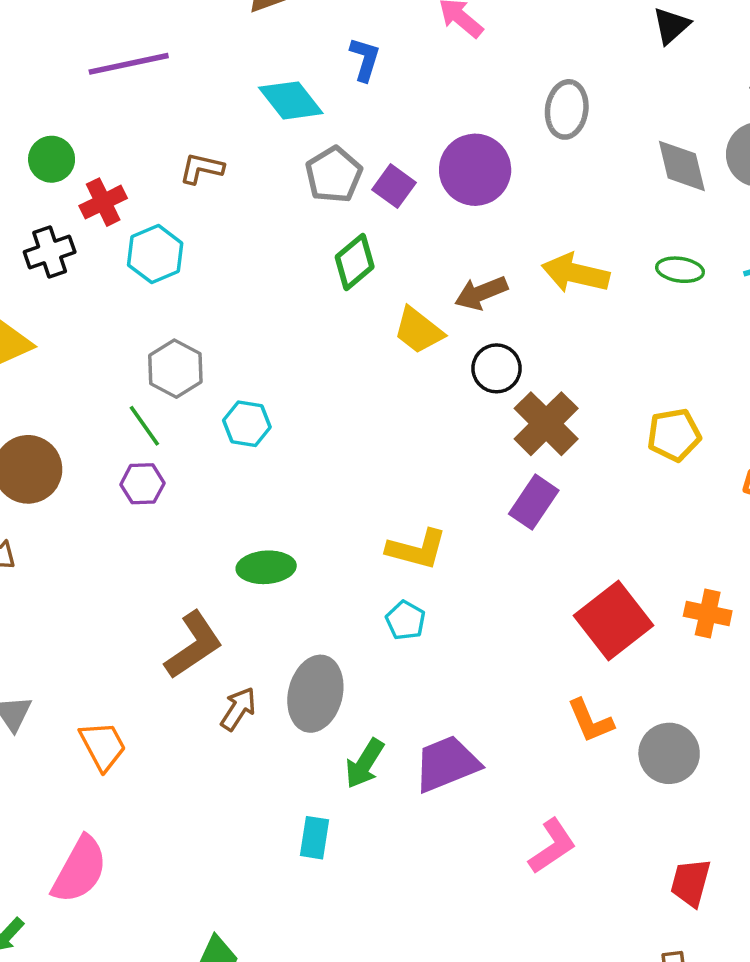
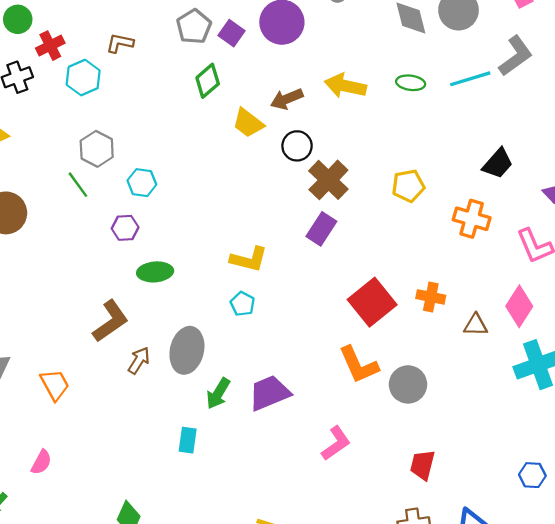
brown L-shape: (202, 168) -> (120, 43), moved
purple hexagon: (142, 484) -> (125, 228), moved
orange L-shape: (590, 721) -> (359, 365), size x1.4
pink semicircle: (79, 870) -> (41, 462), size x0.6

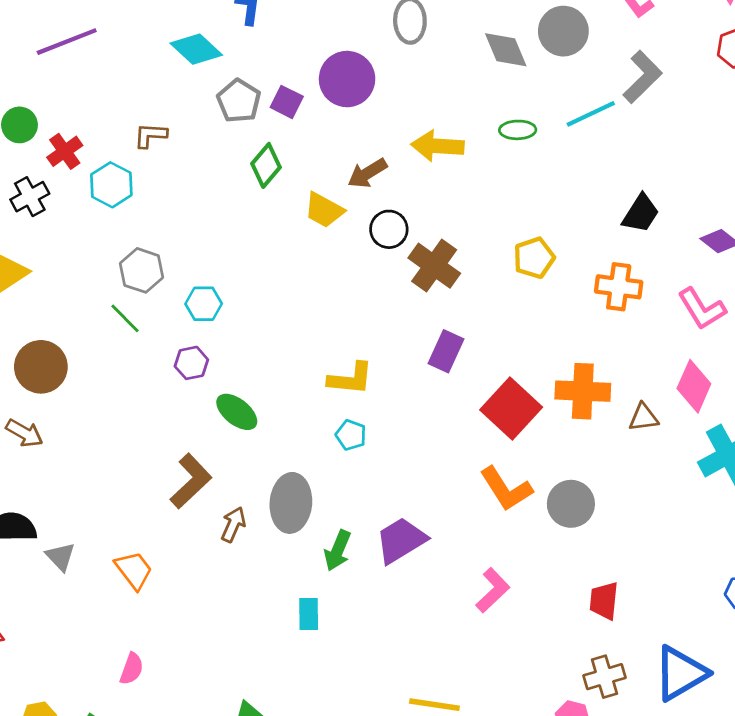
purple rectangle: (321, 229) -> (446, 351), moved
green ellipse: (155, 272) -> (237, 412), turned 52
orange cross: (431, 297) -> (583, 391), size x1.5

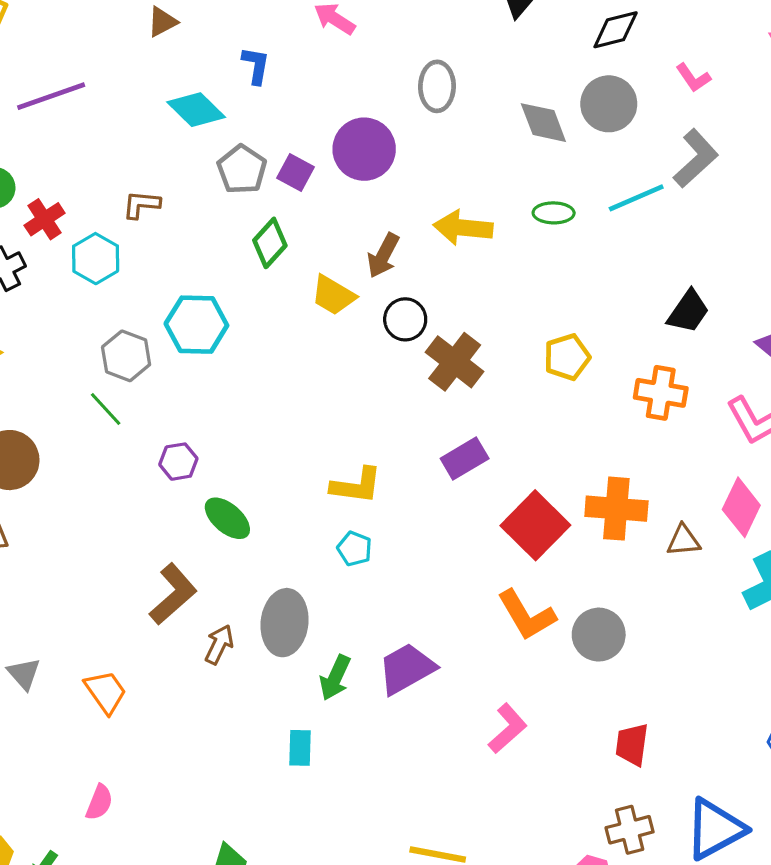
brown arrow: (367, 173) -> (383, 256), turned -33
cyan hexagon: (204, 304) -> (196, 325), moved, size x1.5
purple rectangle: (446, 351) -> (465, 459), turned 33

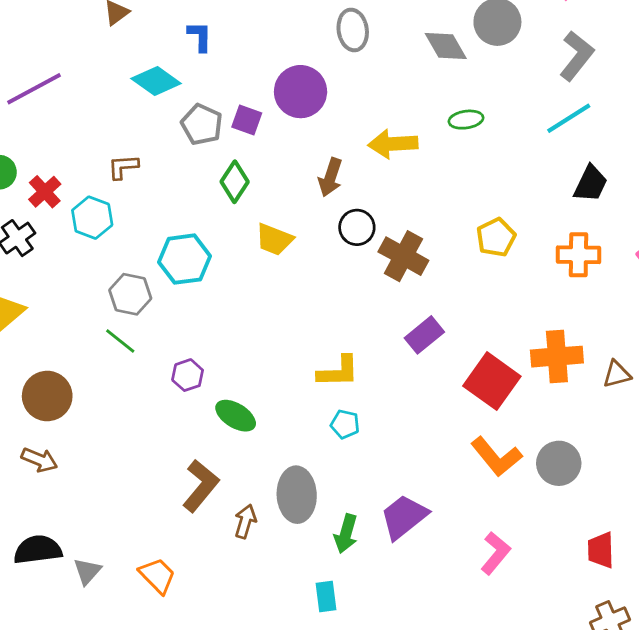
cyan line: (636, 198) -> (569, 118), moved
yellow trapezoid: (333, 295) -> (274, 239), moved
gray triangle: (24, 674) -> (87, 571), turned 32

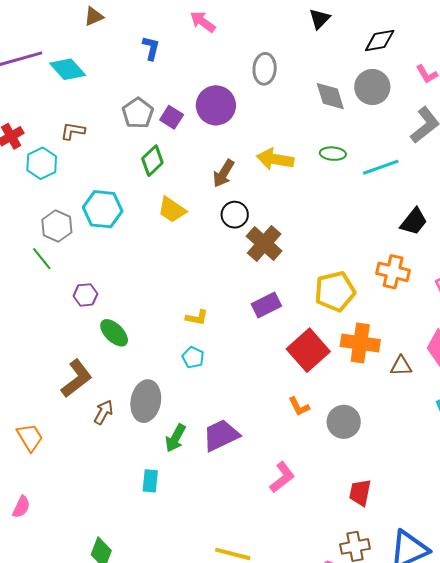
cyan diamond: (156, 81) -> (68, 69), moved
cyan line: (569, 118) -> (381, 167), moved
yellow pentagon: (496, 237) -> (335, 291), moved, size x1.4
yellow L-shape: (338, 372) -> (197, 318), size x0.7
orange L-shape: (496, 457) -> (299, 407), size x0.6

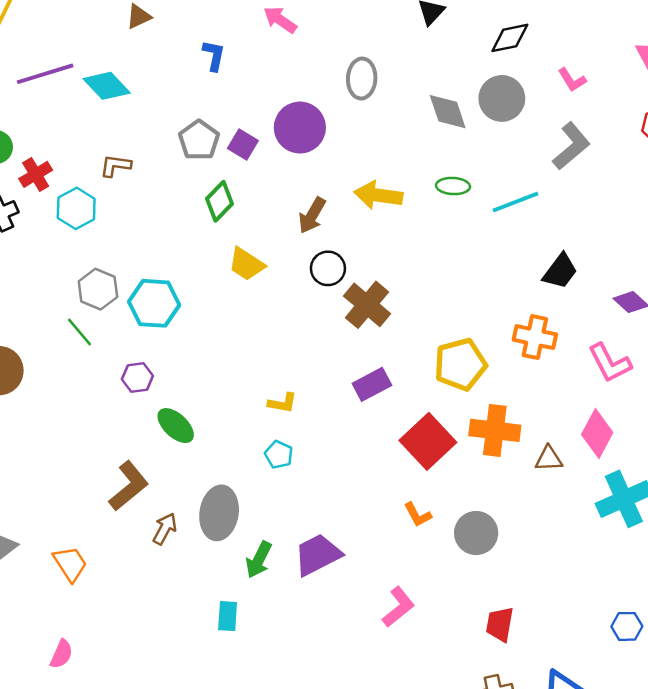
cyan hexagon: (103, 209) -> (154, 303), moved

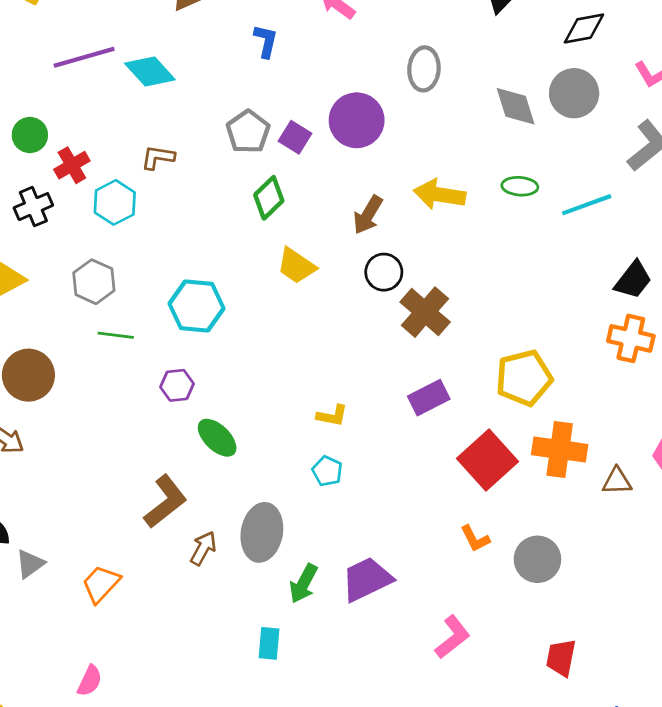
gray hexagon: (98, 289) -> (94, 282), moved
green line: (79, 332) -> (116, 335), turned -44
orange cross: (535, 337) -> (631, 338), moved
orange trapezoid: (70, 564) -> (101, 584), turned -105

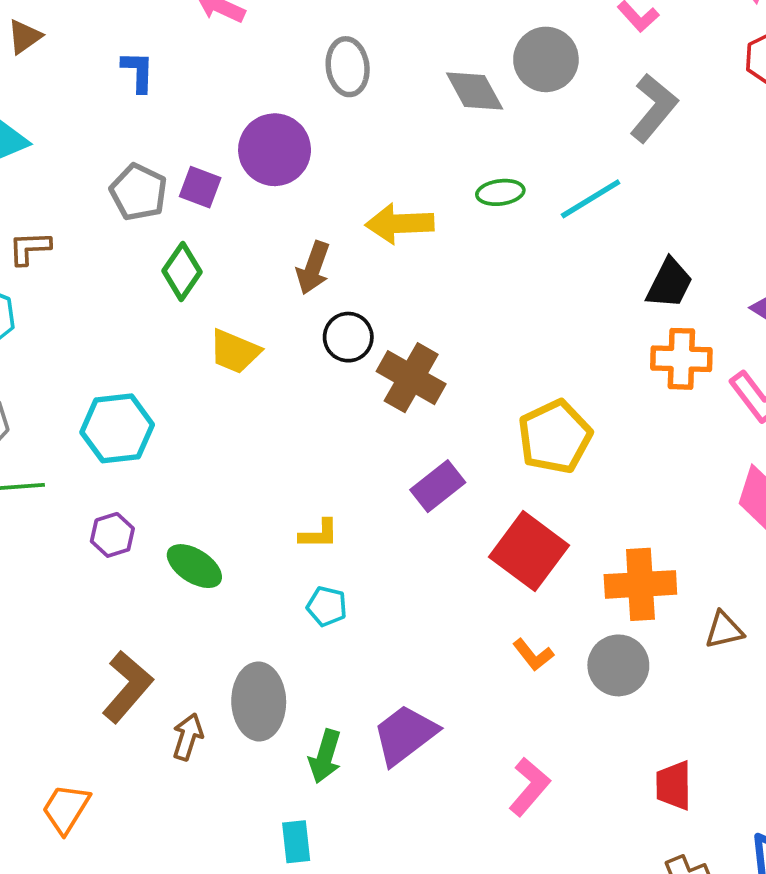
green ellipse: (217, 438) -> (194, 566), moved
orange cross: (560, 450) -> (640, 584), moved
brown triangle: (617, 481) -> (724, 630), moved

